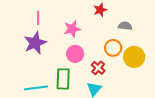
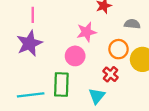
pink star: (72, 29) -> (87, 32), moved
red cross: (98, 68) -> (111, 74), moved

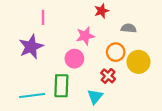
pink line: (33, 15) -> (43, 17), moved

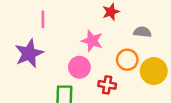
pink star: (85, 36) -> (92, 41), turned 30
red cross: (108, 76) -> (107, 85), moved, turned -32

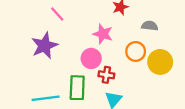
pink line: (43, 19) -> (57, 14), turned -42
red cross: (107, 85) -> (106, 75), moved

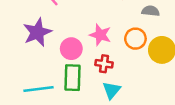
pink star: (103, 34) -> (100, 35), moved
pink circle: (91, 58) -> (71, 49), moved

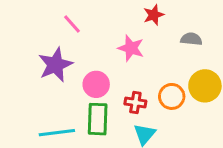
pink star: (100, 35) -> (131, 48), moved
orange circle: (135, 39) -> (172, 96), moved

